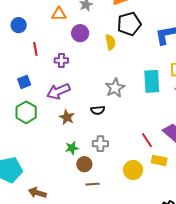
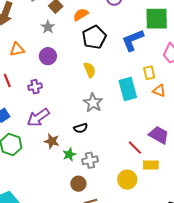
orange triangle: (59, 14) -> (17, 49), moved
yellow semicircle: (110, 42) -> (90, 70), moved
green star: (72, 148) -> (69, 154), moved

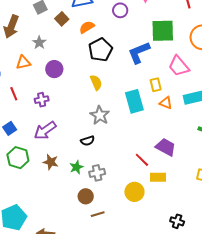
gray star: (48, 27) -> (39, 43), moved
brown star: (52, 141) -> (51, 162), moved

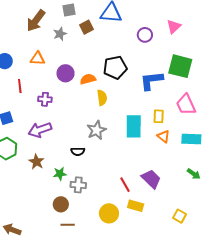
orange semicircle: (87, 27) -> (88, 79), moved
gray star: (39, 43) -> (60, 34), moved

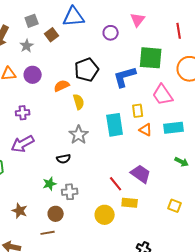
purple circle: (66, 73) -> (33, 75), moved
brown star: (37, 162) -> (20, 211), moved
brown line: (68, 225) -> (48, 233), moved

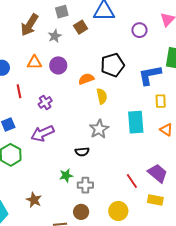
yellow rectangle: (138, 111) -> (161, 101), moved
purple cross: (23, 113) -> (45, 102), turned -32
yellow rectangle: (130, 203) -> (155, 200), moved
brown circle: (56, 214) -> (81, 212), moved

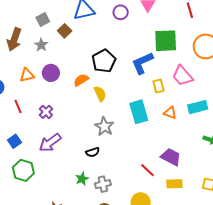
purple circle: (139, 30) -> (121, 12), moved

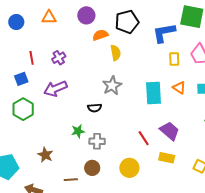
purple circle: (51, 73) -> (86, 15), moved
red line: (18, 107) -> (32, 58), moved
cyan rectangle: (139, 112) -> (154, 93), moved

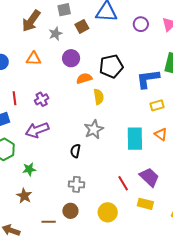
yellow rectangle: (174, 59) -> (157, 105), turned 72
black semicircle: (95, 108) -> (75, 151), turned 104
green star: (78, 131) -> (29, 169), moved

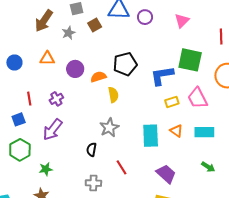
purple circle: (141, 24) -> (145, 17), moved
purple circle: (71, 58) -> (75, 69), moved
purple arrow: (37, 130) -> (53, 130), turned -30
red line: (123, 183) -> (122, 167), moved

